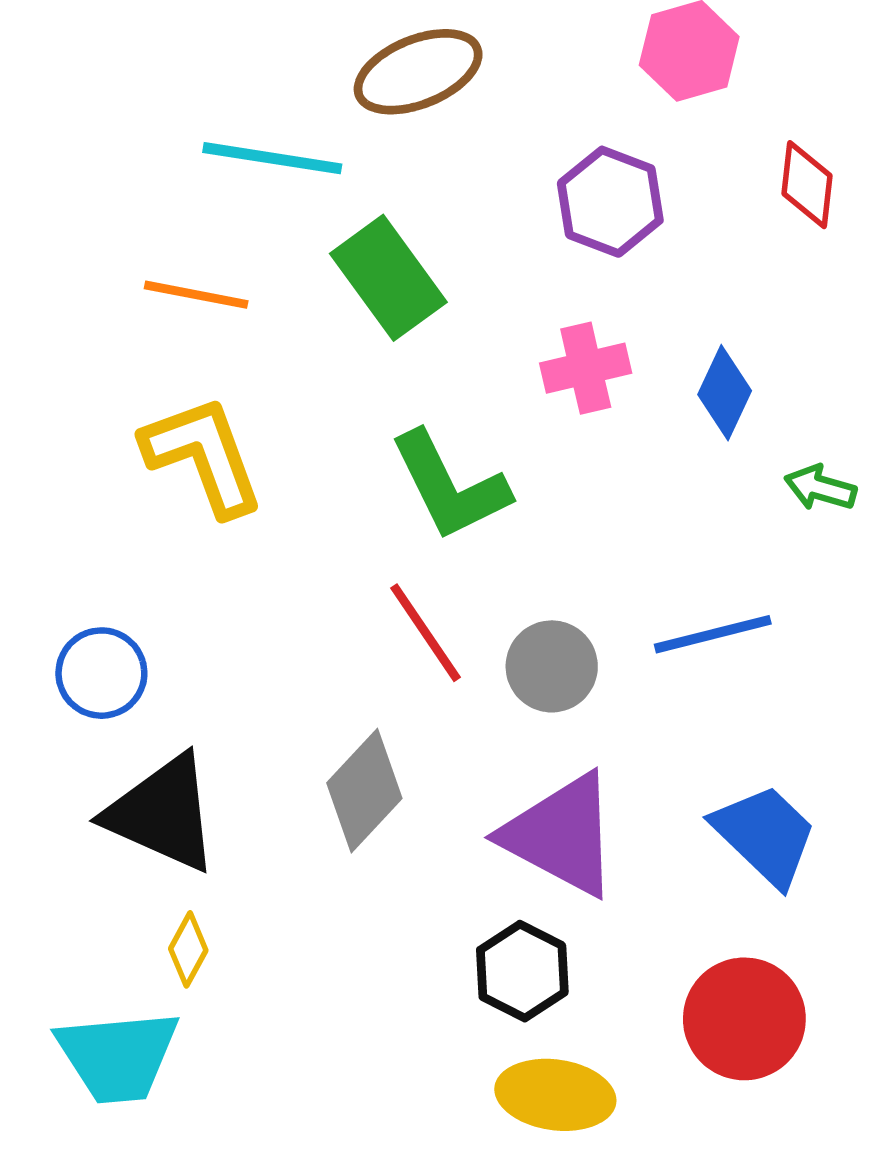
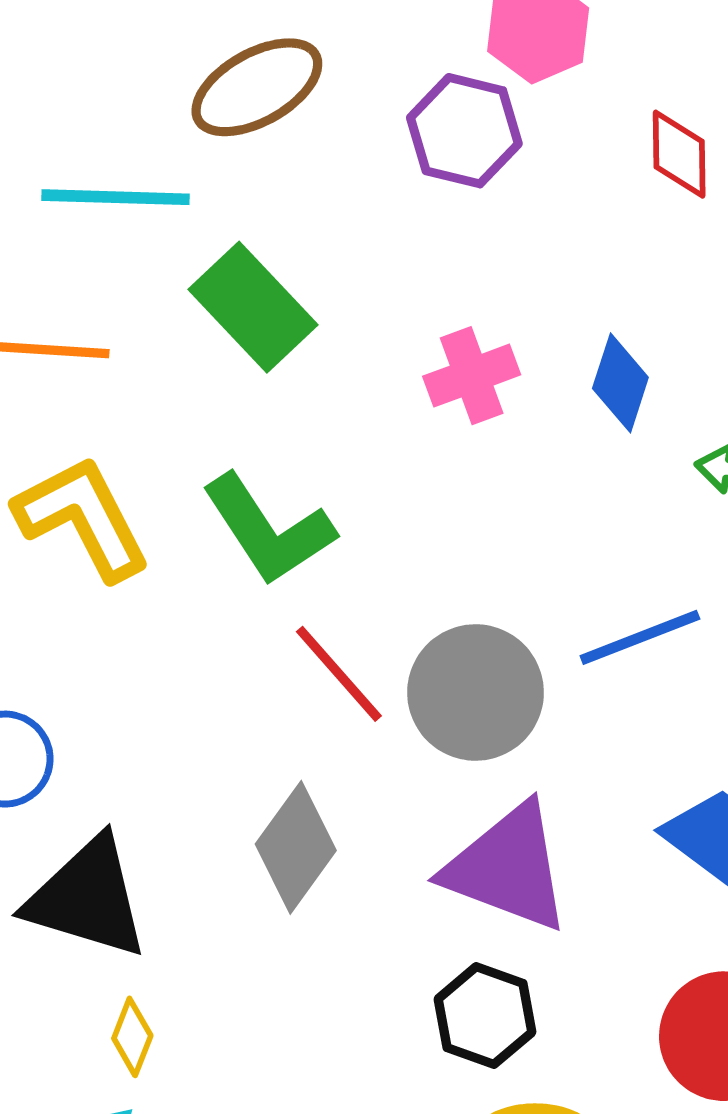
purple hexagon: (610, 202) -> (464, 131), moved
green L-shape: (450, 486) -> (268, 530), moved
gray circle: (552, 666) -> (476, 692), size x1.4

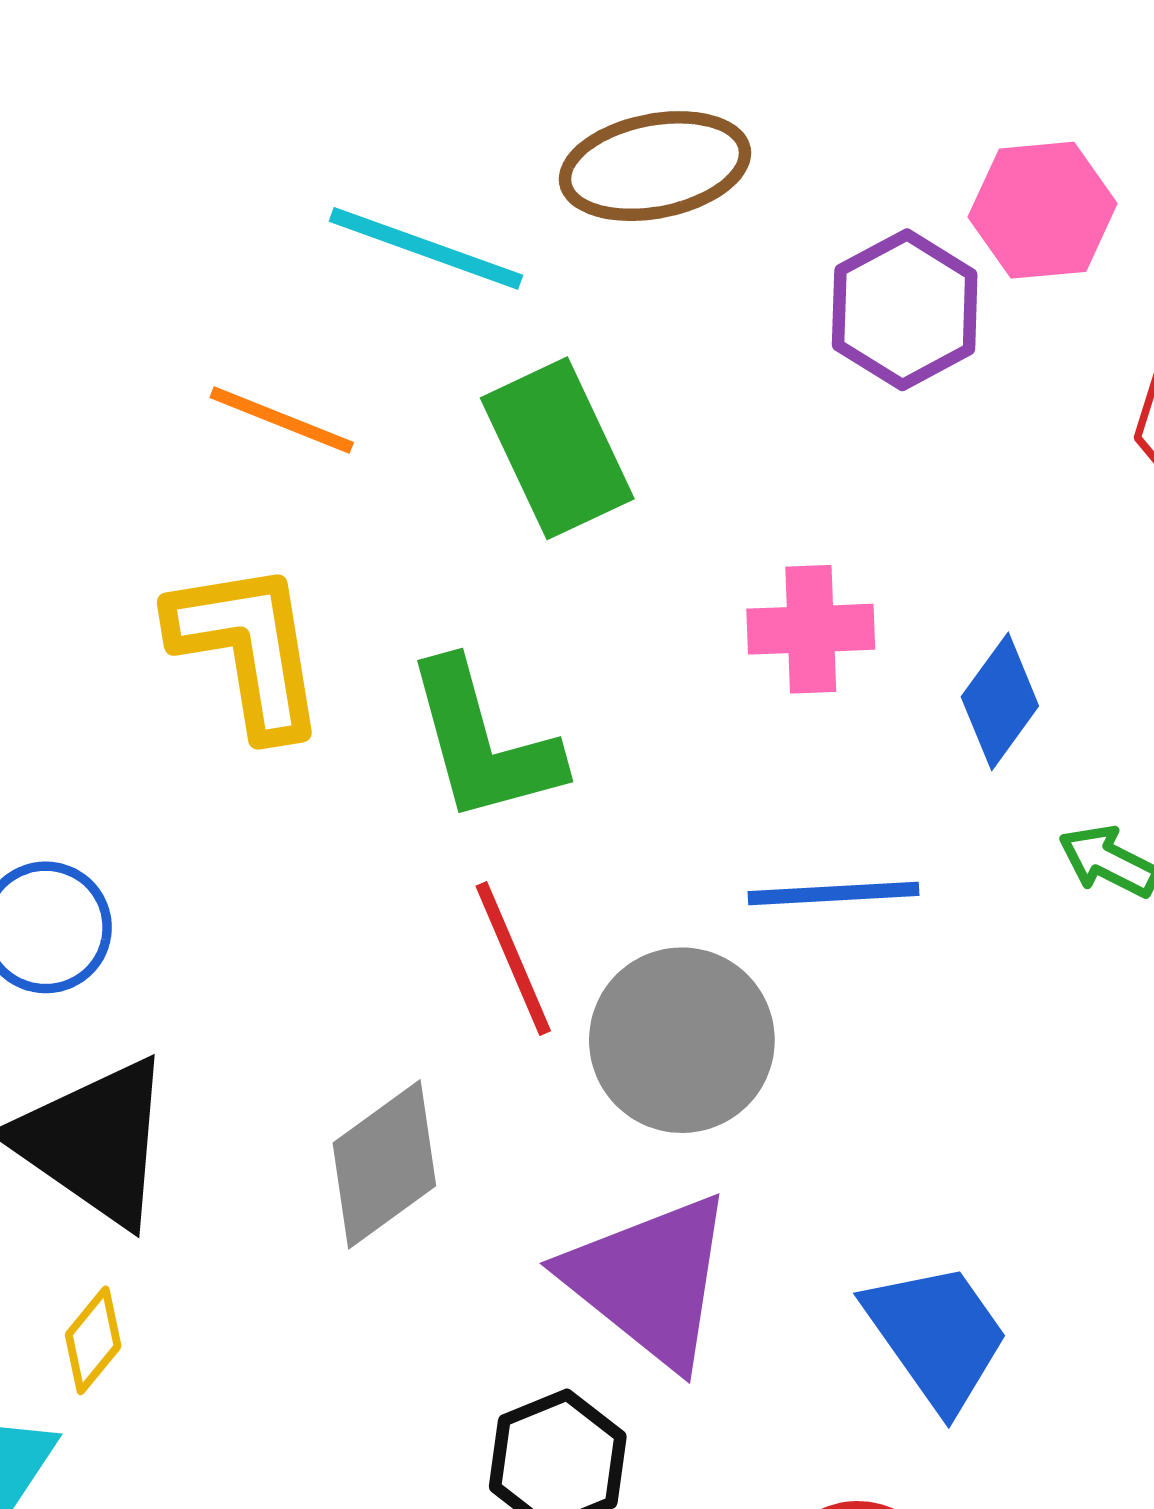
blue line: (640, 637) -> (833, 893), moved

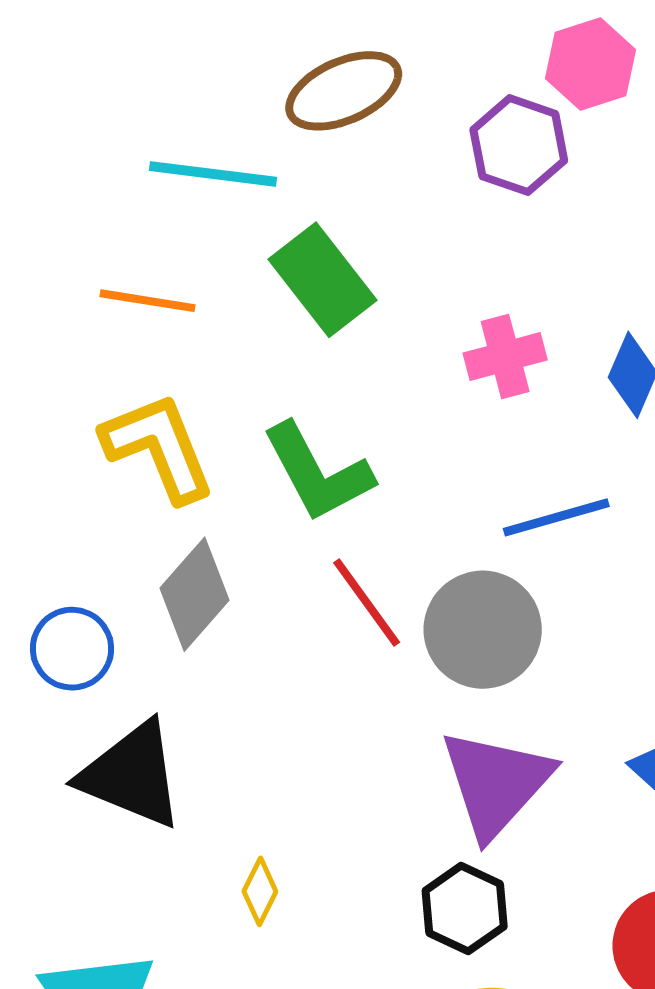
gray diamond: (384, 1164) -> (195, 594), moved
purple triangle: (650, 1280) -> (496, 783), turned 46
yellow diamond: (93, 1340) -> (260, 891), moved

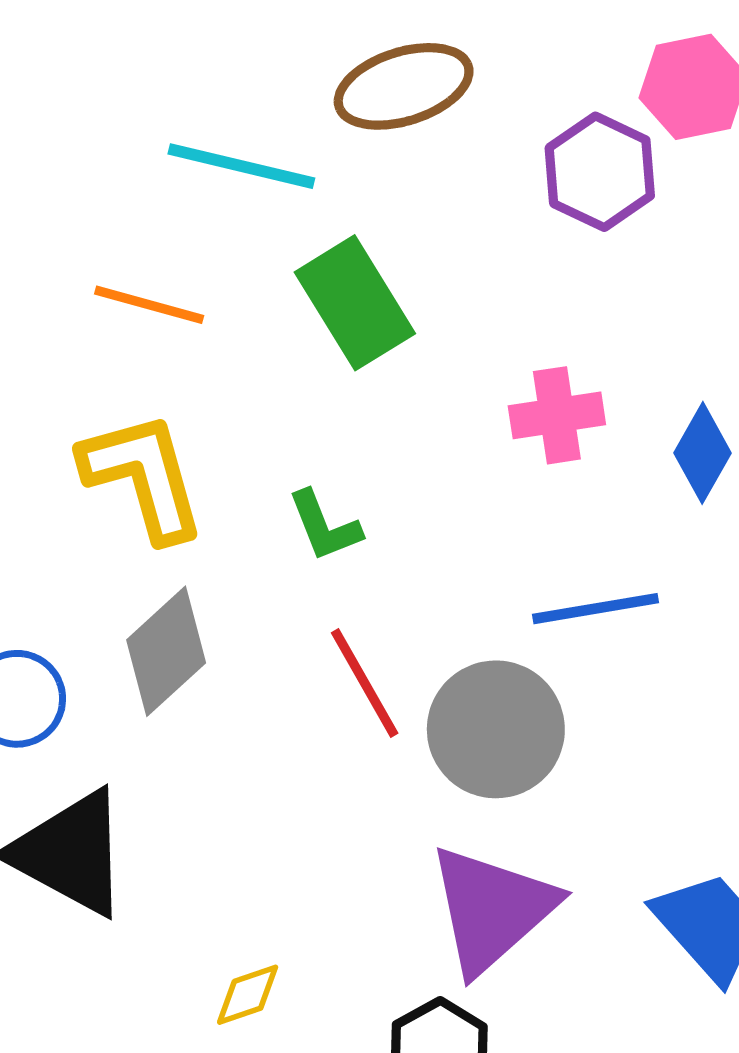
green L-shape: (318, 473) -> (324, 526), size x0.6
yellow diamond: (260, 891) -> (248, 995), moved, turned 38

